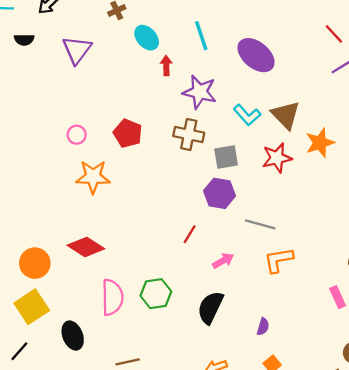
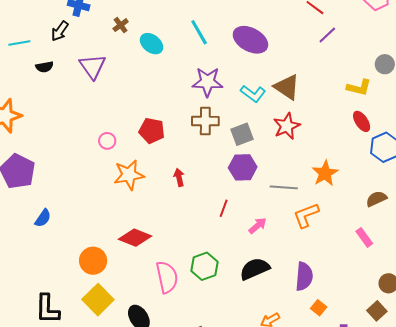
red arrow: (166, 65) -> (179, 177), moved
orange star: (320, 143) -> (325, 173), moved
black semicircle: (210, 307) -> (255, 269), turned 52
purple semicircle: (263, 327) -> (304, 276), size x1.8

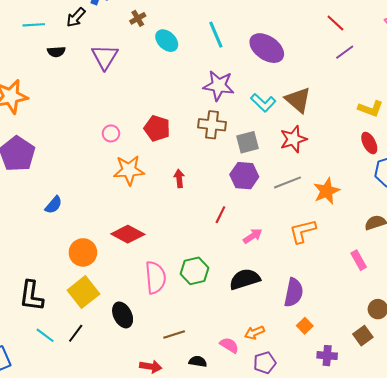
gray line: (284, 187) -> (288, 182), moved, turned -32
blue semicircle: (43, 218) -> (54, 205), moved

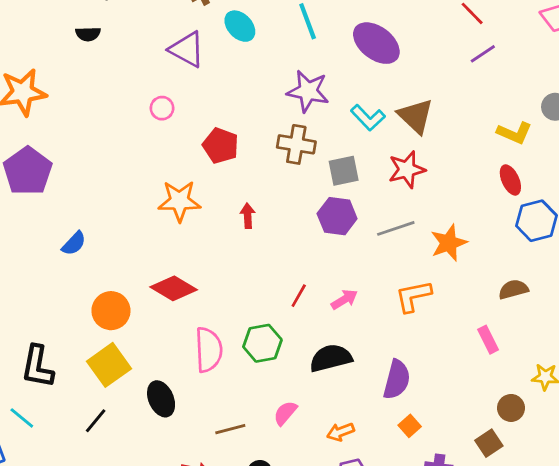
purple triangle: (105, 57) -> (187, 49), moved, turned -36
pink circle: (111, 133) -> (162, 108), moved
red line: (220, 215) -> (299, 296), moved
cyan line: (45, 335) -> (22, 418), moved
pink semicircle: (229, 345) -> (285, 413), moved, turned -84

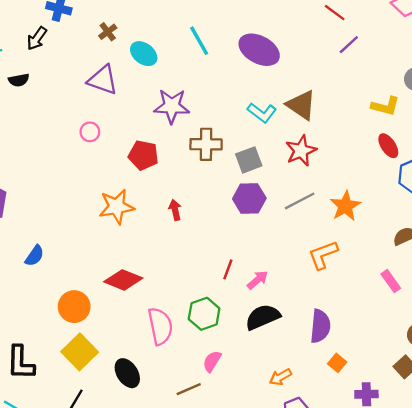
purple star: (308, 91) -> (172, 106), moved
pink arrow: (344, 299) -> (258, 280), moved
pink semicircle: (285, 413) -> (212, 361), moved

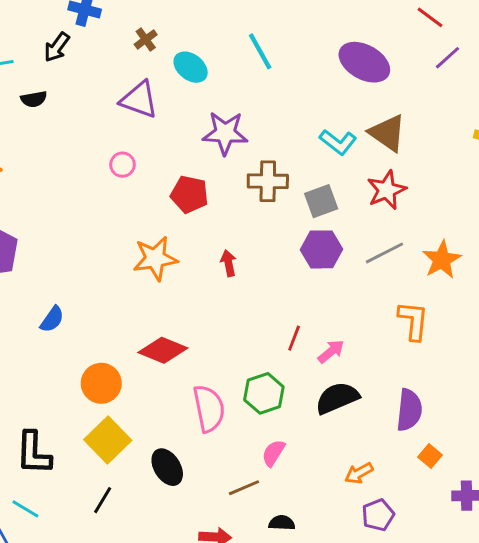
purple ellipse: (259, 50) -> (364, 62), moved
orange L-shape: (323, 255) -> (413, 321), turned 116

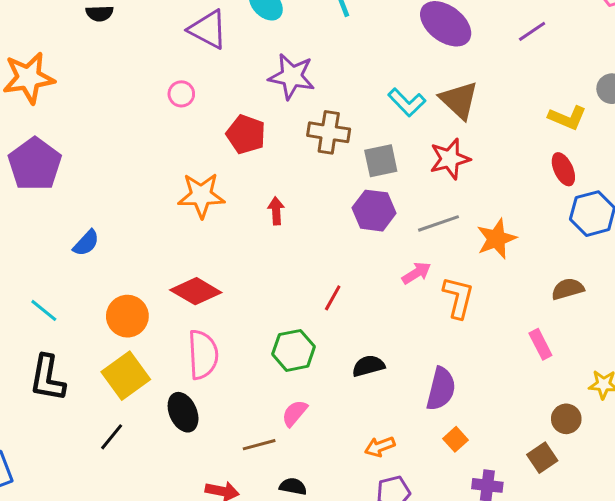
pink arrow: (331, 351) -> (416, 273), moved
black semicircle: (337, 398) -> (368, 366), size x0.7
pink semicircle: (209, 409) -> (203, 355), moved
cyan line: (25, 509) -> (44, 310), moved

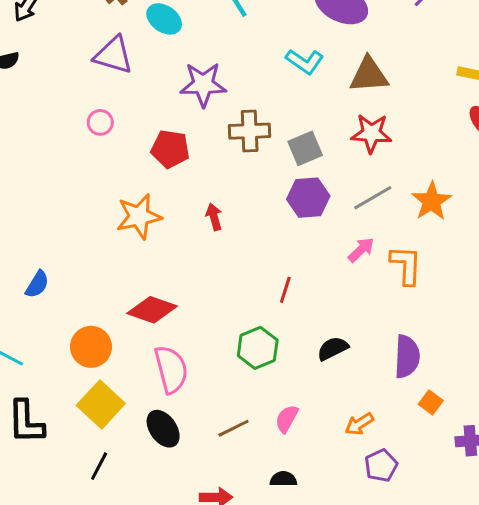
brown triangle: (459, 100) -> (369, 75), turned -36
cyan L-shape: (407, 102) -> (305, 61), moved
red star: (450, 159) -> (371, 133), turned 30
pink semicircle: (295, 413) -> (287, 419), moved
brown line: (259, 445) -> (234, 428), moved

